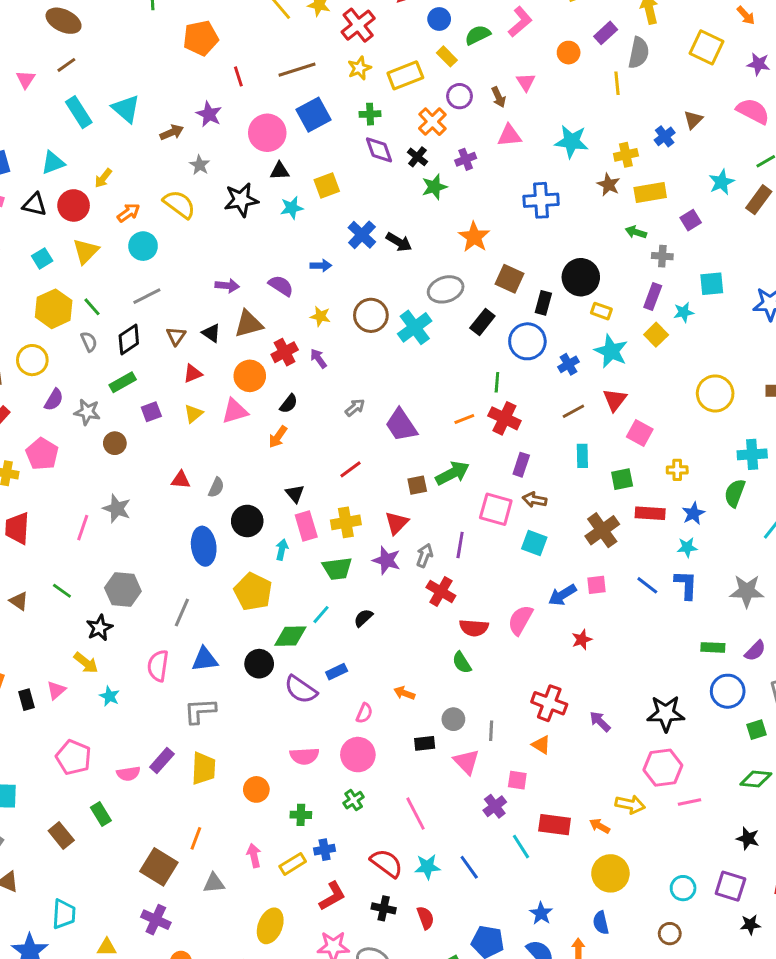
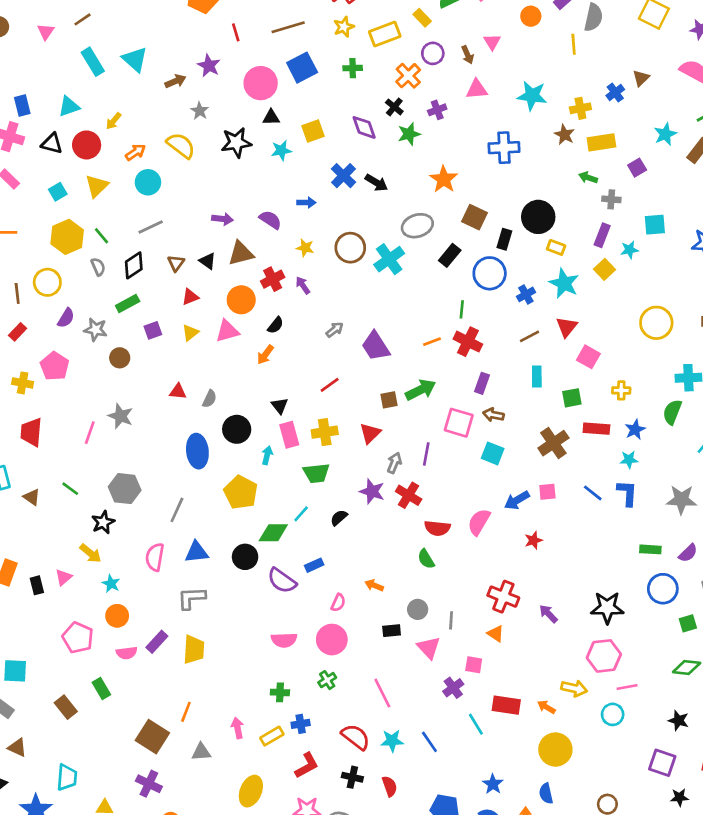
purple diamond: (379, 150) -> (364, 127), moved
purple star: (387, 560) -> (372, 491), moved
orange circle: (256, 789) -> (117, 616), moved
cyan circle: (683, 888) -> (613, 714), moved

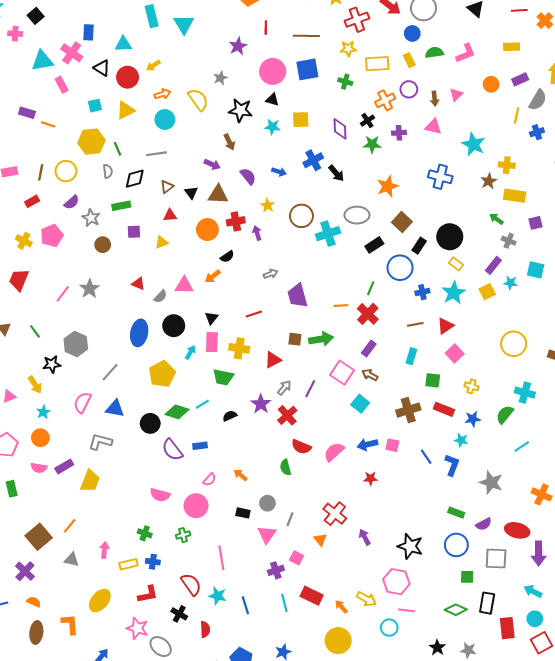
brown arrow: (175, 81) -> (229, 142), moved, turned 70
blue cross: (615, 93) -> (537, 132), moved
pink triangle: (227, 331) -> (184, 285), moved

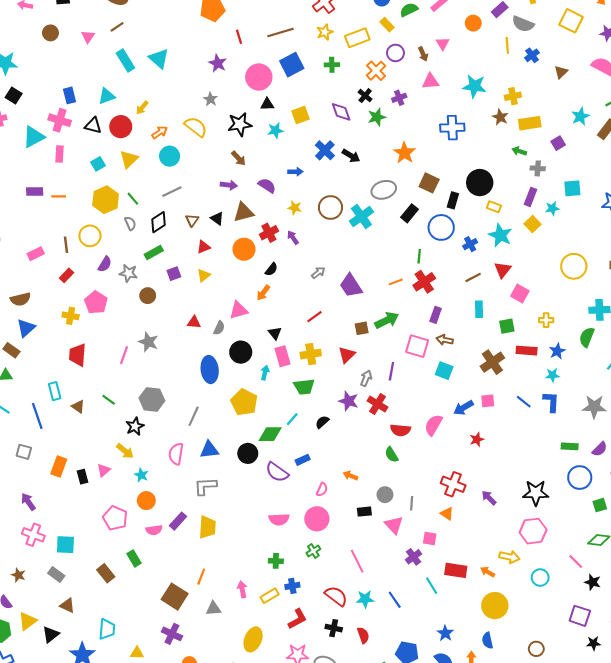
pink rectangle: (62, 85) -> (59, 154), turned 49
gray semicircle: (538, 100) -> (523, 24), turned 100
red cross: (368, 314) -> (424, 282), turned 30
pink line: (407, 610) -> (576, 562), moved, turned 56

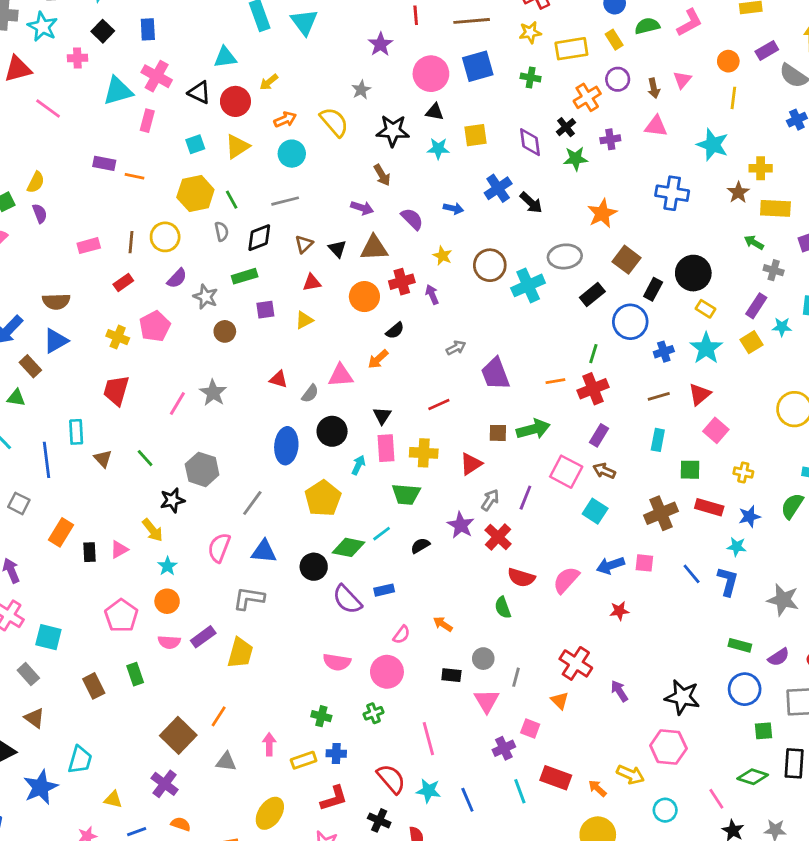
yellow line: (507, 45) -> (733, 98), moved
blue rectangle: (70, 95) -> (148, 29), moved

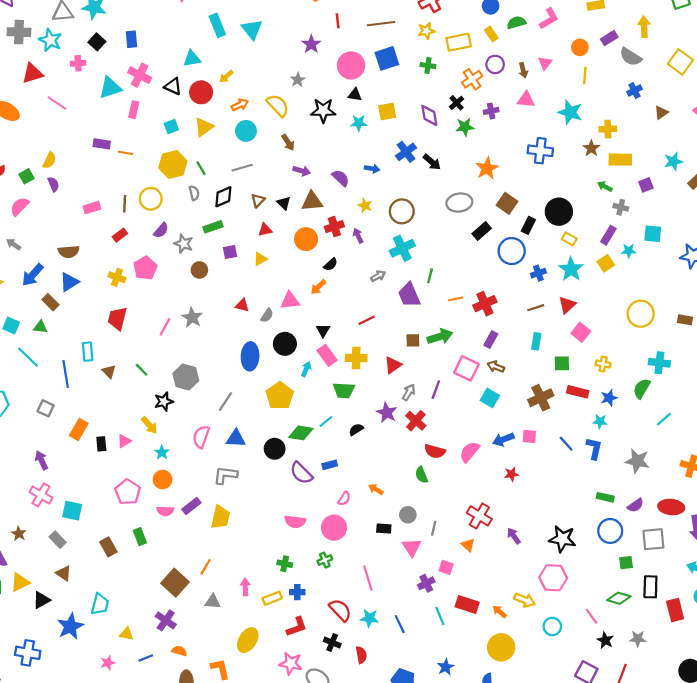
brown arrow: (382, 175) -> (288, 142), moved
cyan cross: (528, 285) -> (402, 248), moved
green line: (593, 354) -> (430, 276), moved
pink rectangle: (386, 448) -> (327, 355), turned -30

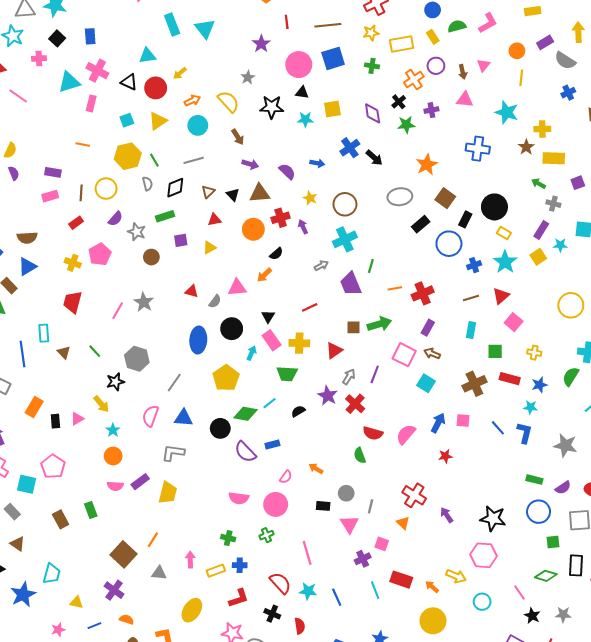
purple rectangle: (102, 144) -> (53, 172), moved
blue arrow: (503, 439) -> (438, 423), turned 138
pink pentagon: (128, 492) -> (53, 466), moved

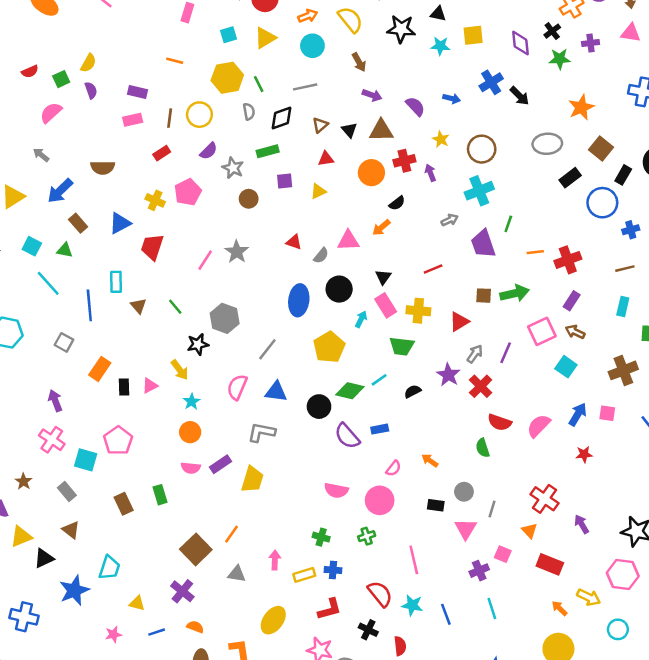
blue triangle: (27, 267) -> (120, 223), moved
pink square: (404, 355) -> (542, 331), turned 35
red rectangle: (401, 580) -> (550, 564), moved

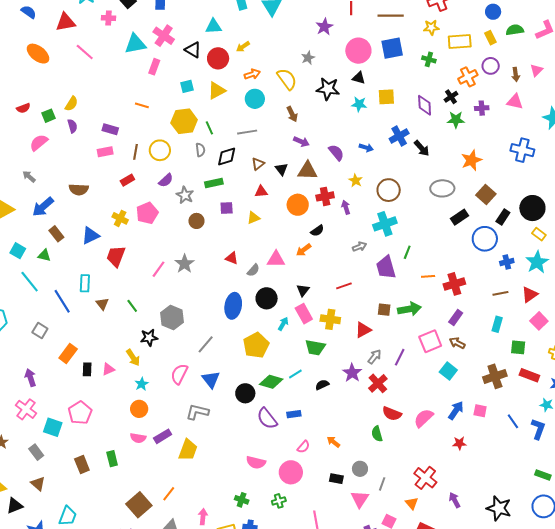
blue line: (89, 305) -> (62, 301), turned -30
blue triangle: (276, 392) -> (211, 379), turned 42

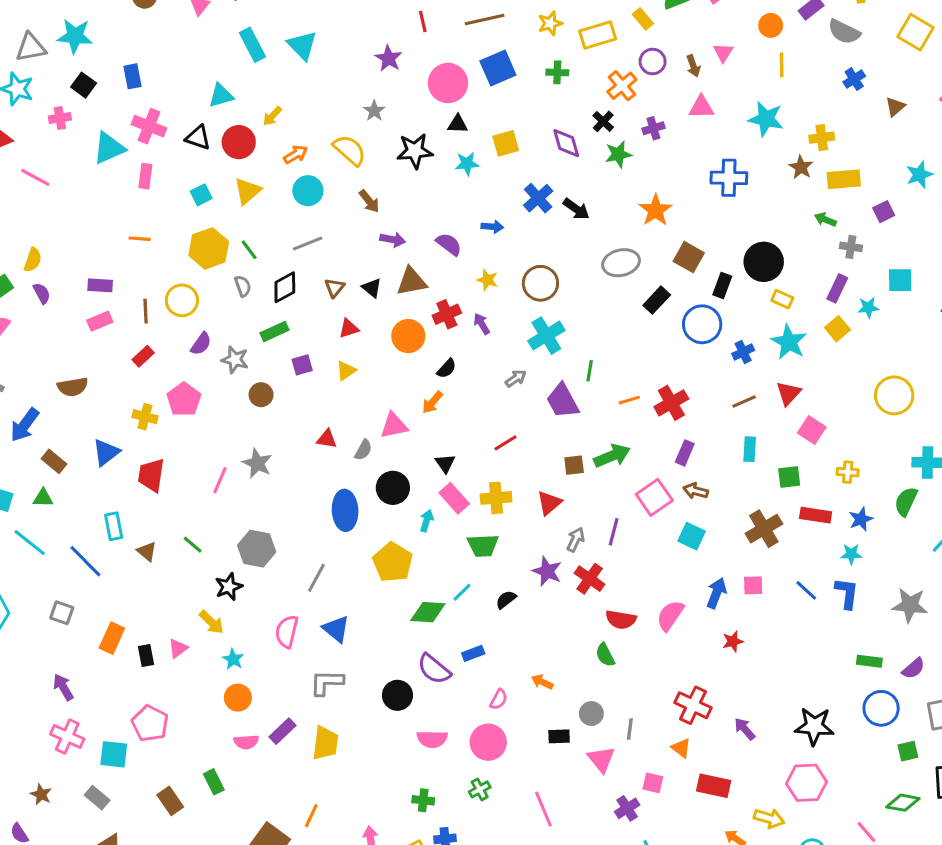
black circle: (245, 393) -> (397, 695), moved

